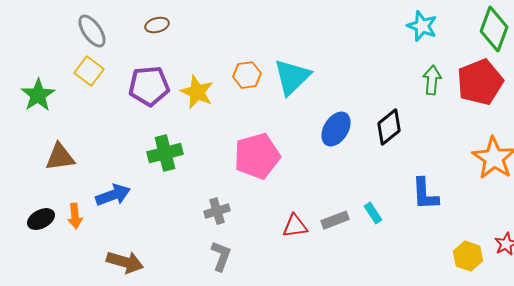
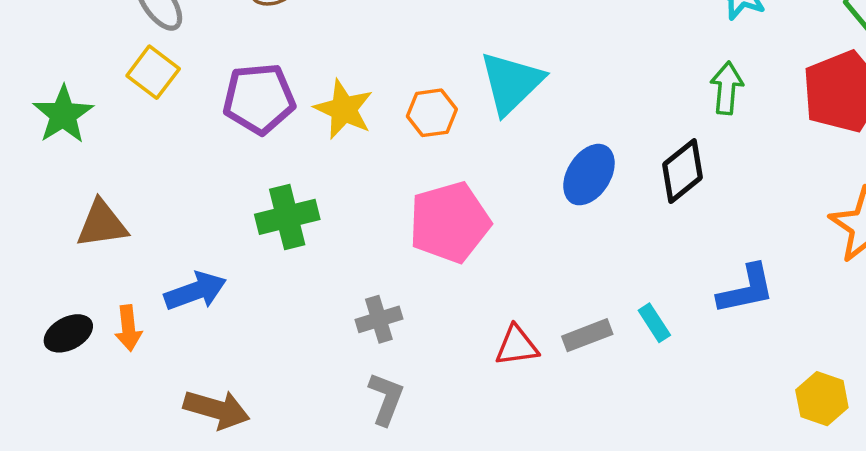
orange hexagon: (247, 75) -> (432, 113), moved
green arrow: (432, 80) -> (727, 88), moved
blue L-shape: (425, 194) -> (746, 289), turned -99

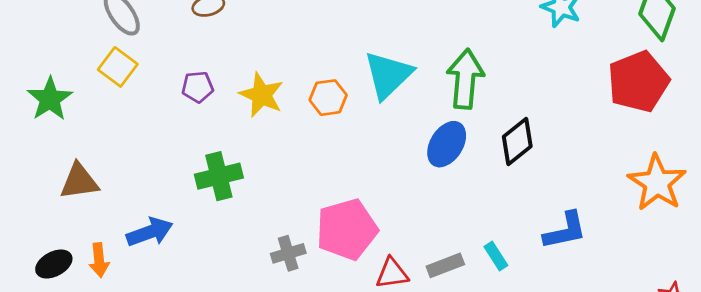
green arrow: (727, 88) -> (465, 79), moved, size x1.5
purple pentagon: (259, 99) -> (198, 87), size x0.6
pink pentagon: (450, 222) -> (347, 229), moved

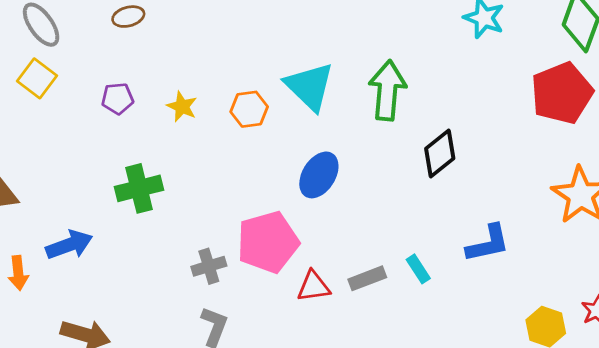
cyan triangle: (388, 75) -> (310, 86), turned -32
yellow star: (262, 95) -> (182, 107), size x0.7
blue ellipse: (447, 144) -> (319, 175), moved

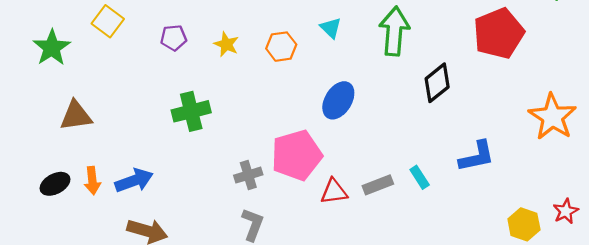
cyan triangle: (310, 86) -> (331, 28), size x0.5
red pentagon: (562, 93) -> (499, 33), moved
blue arrow: (69, 245) -> (134, 181), moved

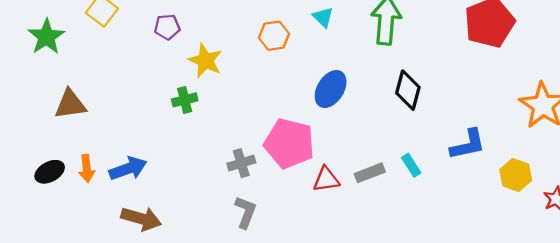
yellow star: (226, 44) -> (205, 61), moved, size x1.4
black diamond: (437, 83) -> (408, 90), moved, turned -36
green cross: (191, 111) -> (185, 100), size x0.7
pink pentagon: (297, 155) -> (289, 143), turned 30
yellow hexagon: (524, 224) -> (516, 175), moved

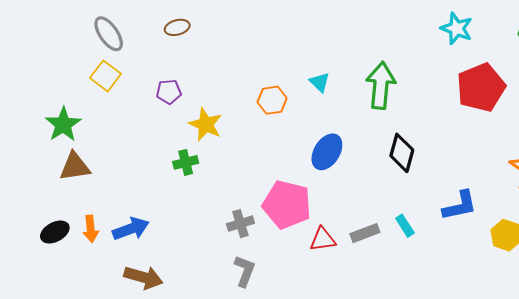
green star: (46, 37) -> (63, 124), moved

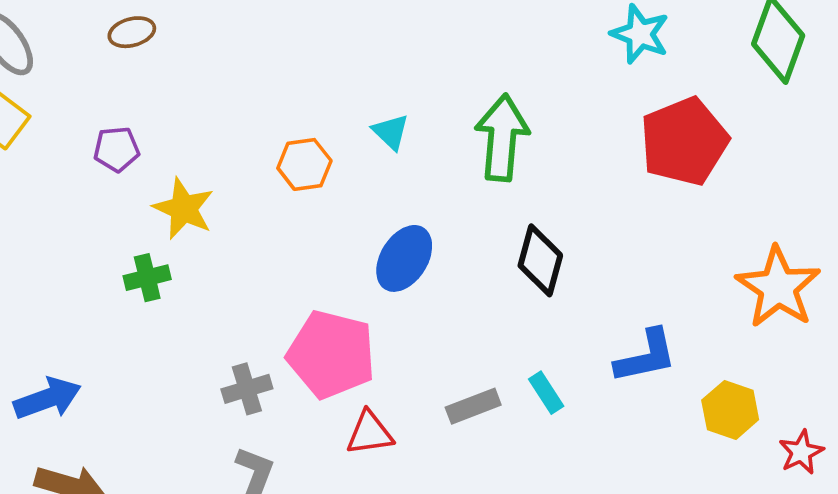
red triangle: (323, 239) -> (370, 433), moved

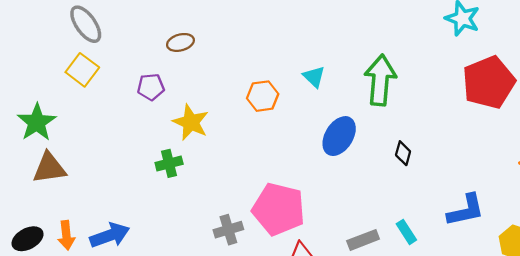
brown ellipse: (132, 32) -> (180, 42), moved
blue ellipse: (404, 258) -> (339, 136), moved
black diamond: (540, 260) -> (403, 153), size x0.6

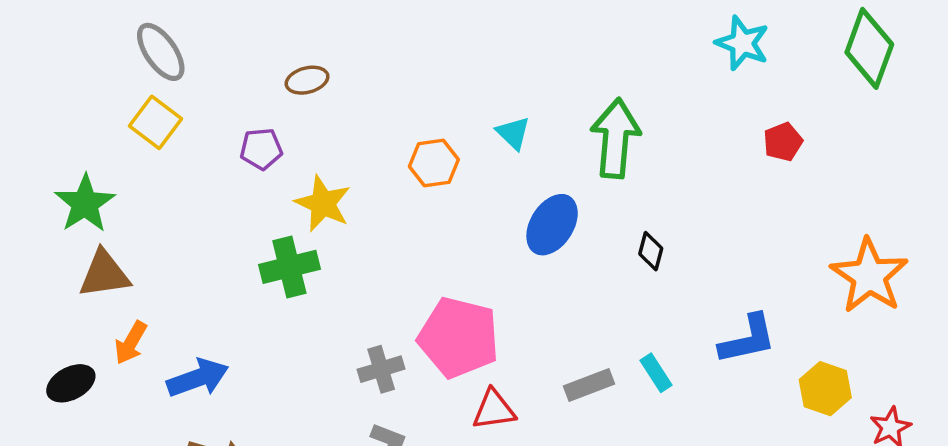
red pentagon: (489, 82) -> (783, 142), size x0.5
green cross: (169, 163) -> (289, 267), size x1.4
orange arrow: (66, 235) -> (131, 343), moved, turned 36

